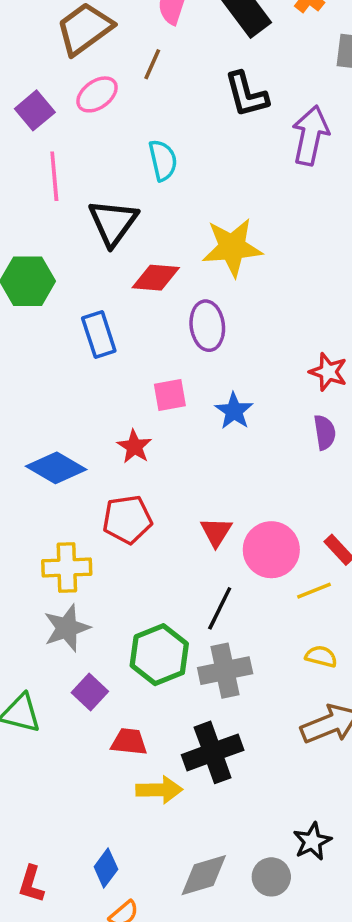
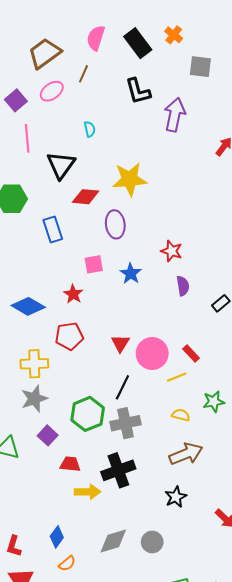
cyan semicircle: (163, 160) -> (90, 129), size x0.7
red star: (328, 372) -> (172, 251), moved
black star: (312, 841) -> (176, 497), moved

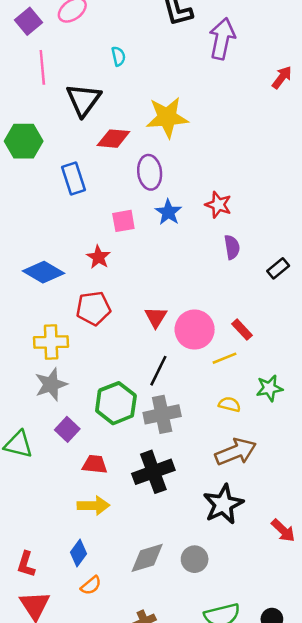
blue star: (131, 274) -> (168, 212), moved
yellow arrow: (88, 492) -> (93, 506), moved
black star: (176, 497) -> (223, 504), size x1.5

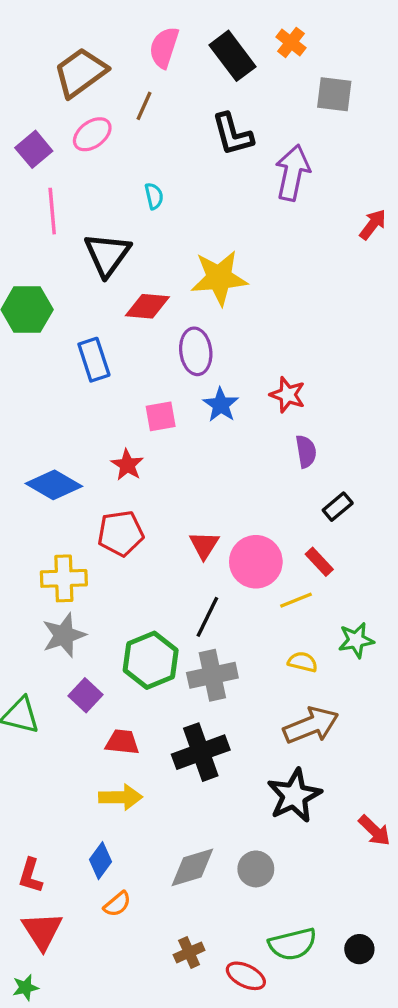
black rectangle: (278, 268) -> (338, 507), moved

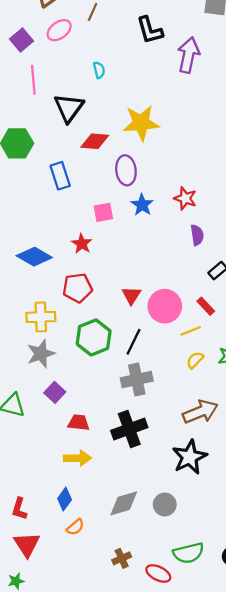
green hexagon: (151, 660) -> (94, 337), moved
yellow semicircle: (303, 662) -> (195, 360), moved, turned -60

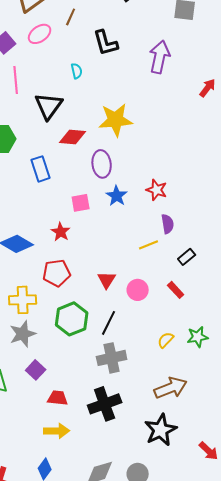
black L-shape: (150, 30) -> (106, 43), moved
pink circle: (165, 306) -> (138, 290), size x0.7
yellow line: (191, 331) -> (149, 245), moved

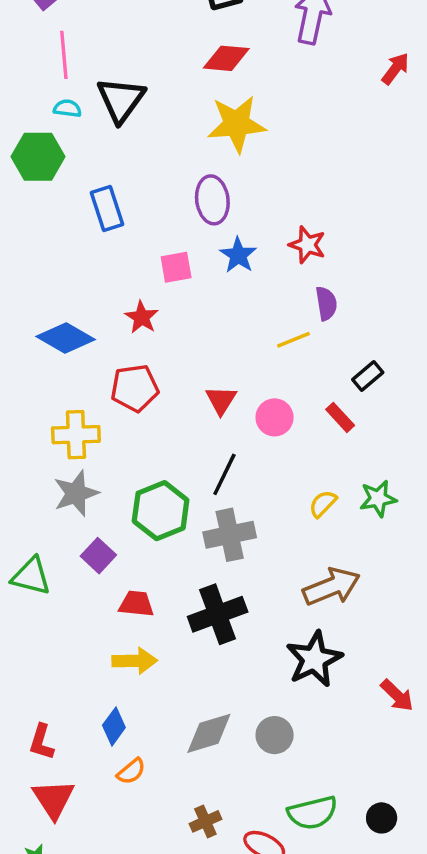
cyan semicircle: (77, 71) -> (67, 108), moved, turned -70
red diamond: (73, 137) -> (226, 58), moved
black rectangle: (187, 257) -> (368, 376), moved
green hexagon: (72, 319) -> (161, 511), moved

